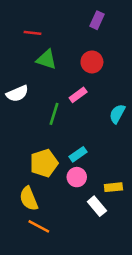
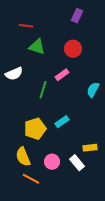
pink circle: (77, 177) -> (52, 162), moved

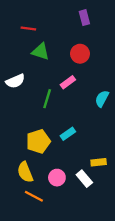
purple rectangle: (77, 16) -> (84, 18), turned -40

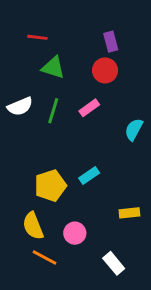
purple rectangle: (84, 18) -> (111, 42), moved
green line: (47, 99) -> (53, 111), moved
white rectangle: (84, 179) -> (114, 263), moved

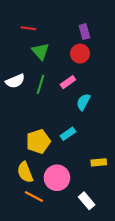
green triangle: (53, 68) -> (40, 51), turned 30
cyan semicircle: (134, 129) -> (83, 102), moved
pink circle: (75, 233) -> (57, 178), size x1.5

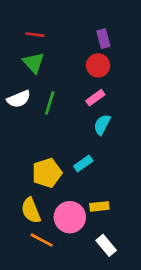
green triangle: (40, 51) -> (34, 63), moved
pink rectangle: (68, 82) -> (95, 98), moved
yellow rectangle: (99, 162) -> (99, 206), moved

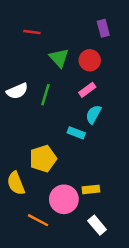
purple rectangle: (103, 39) -> (103, 28), moved
green triangle: (34, 63) -> (59, 58), moved
cyan rectangle: (83, 163) -> (76, 133), moved, turned 56
yellow semicircle: (31, 210) -> (16, 183), moved

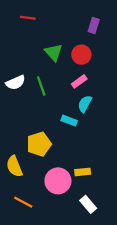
purple rectangle: (103, 28) -> (94, 26), turned 32
red line: (32, 32) -> (28, 18), moved
green line: (45, 95) -> (41, 86), turned -36
orange line: (38, 220) -> (23, 202), moved

